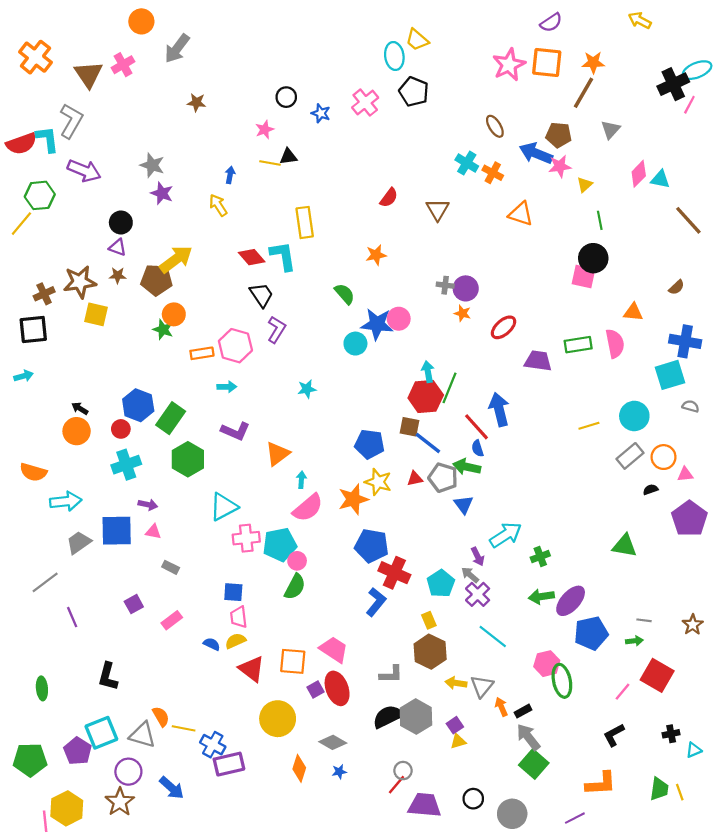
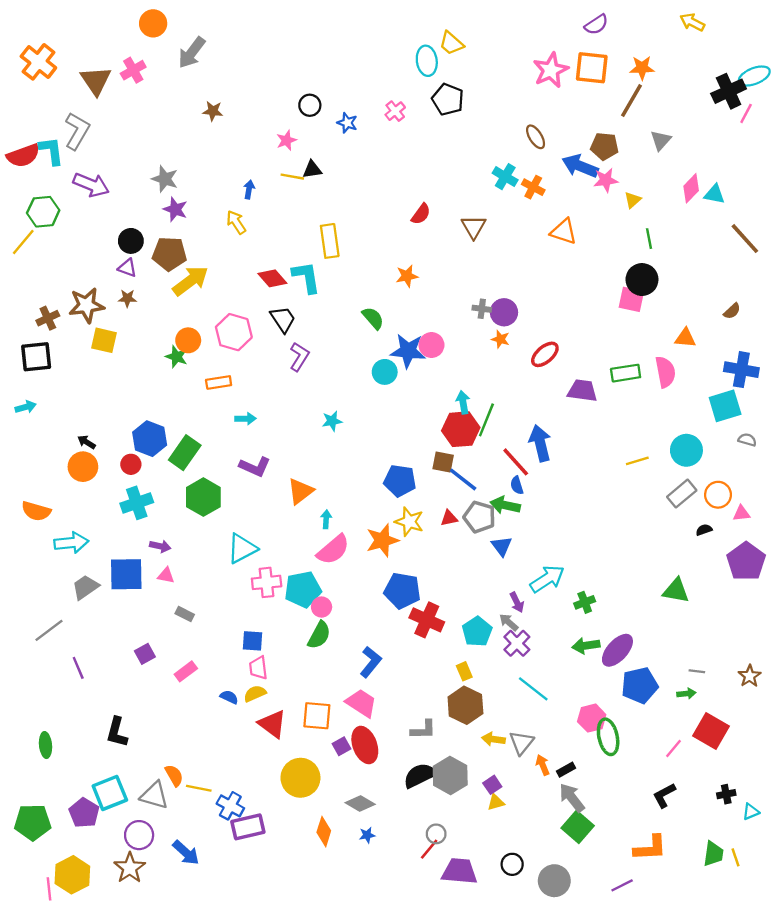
pink cross: (365, 102) -> (395, 111), size x0.7
brown pentagon: (157, 280) -> (169, 254), moved
pink hexagon: (235, 346) -> (234, 332), moved
blue L-shape: (376, 602) -> (371, 662), moved

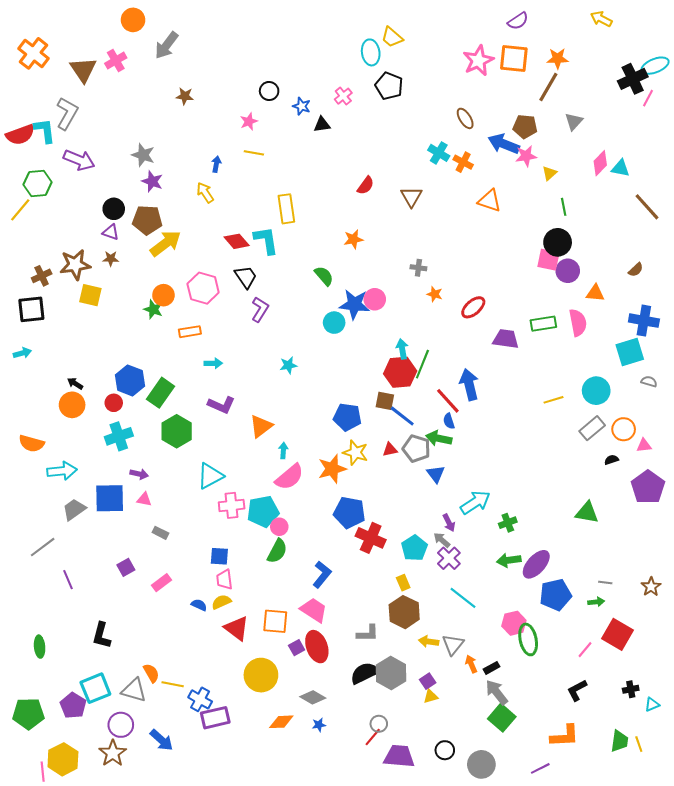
black triangle: (312, 170) -> (322, 125), moved
purple circle: (504, 312) -> (568, 271), moved
orange diamond: (324, 832) -> (281, 722), turned 70

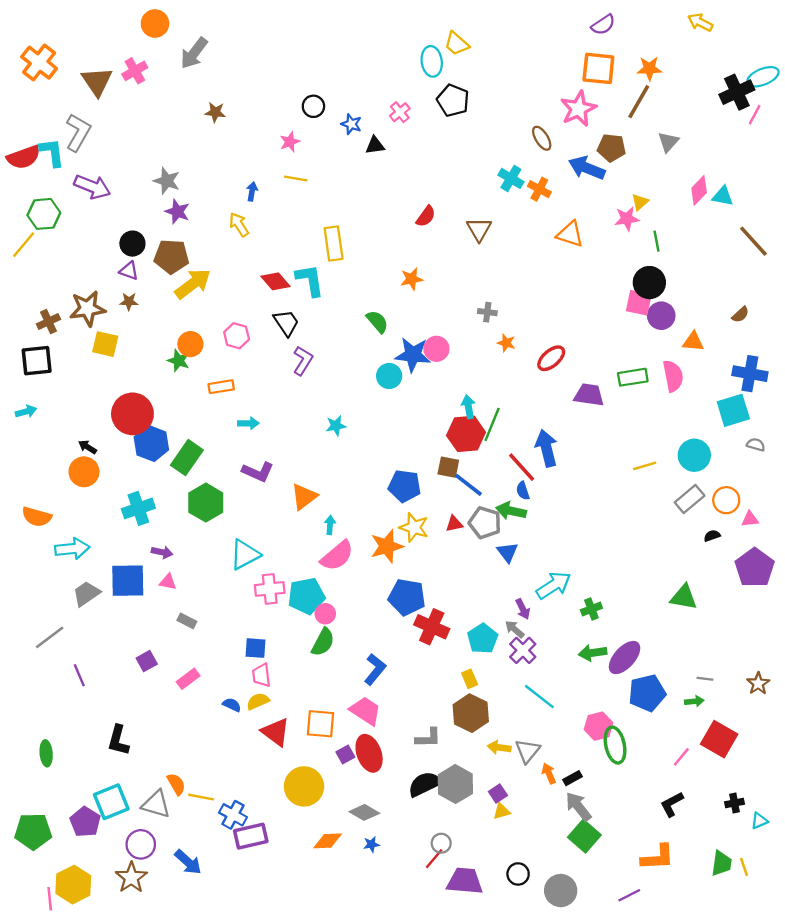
pink star: (478, 61) -> (578, 109), moved
pink star: (526, 156) -> (627, 219), moved
pink hexagon: (203, 288) -> (237, 336), size x0.7
red circle: (114, 403) -> (132, 414), moved, size x2.0

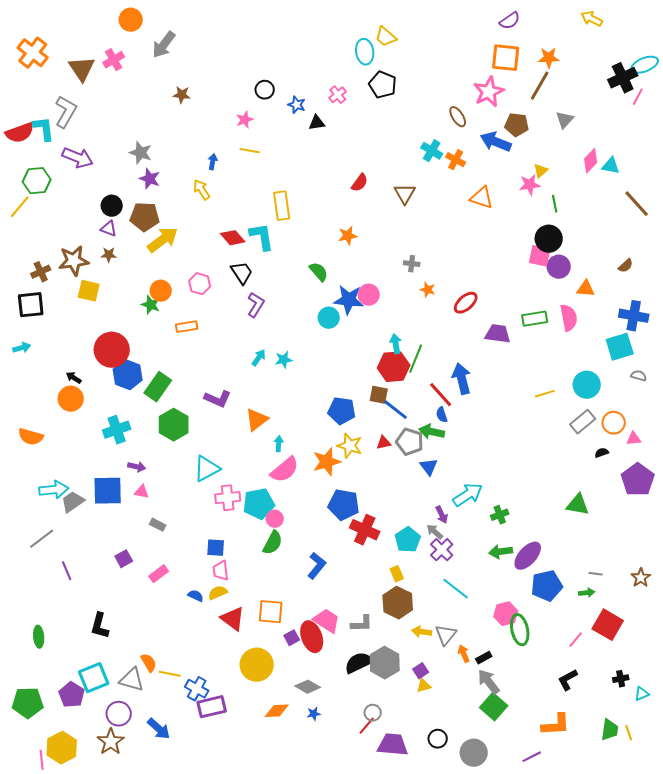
cyan arrow: (248, 423) -> (259, 358), moved, turned -54
cyan arrow: (72, 549) -> (54, 490), moved
pink trapezoid: (365, 711) -> (327, 621), moved

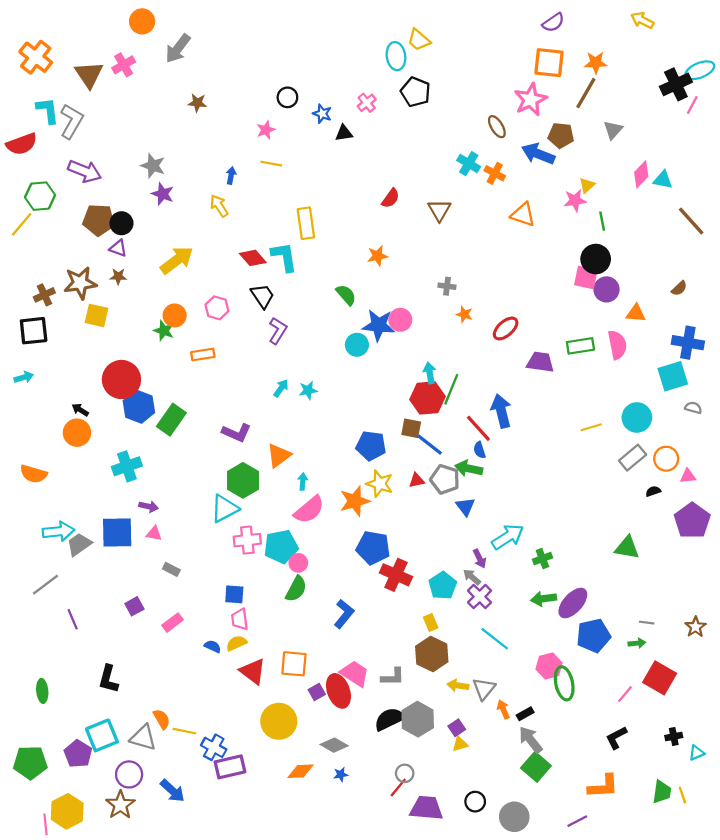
cyan L-shape: (44, 129) -> (48, 110), moved
brown pentagon: (145, 217) -> (99, 220), moved
green hexagon: (174, 425) -> (243, 480), moved

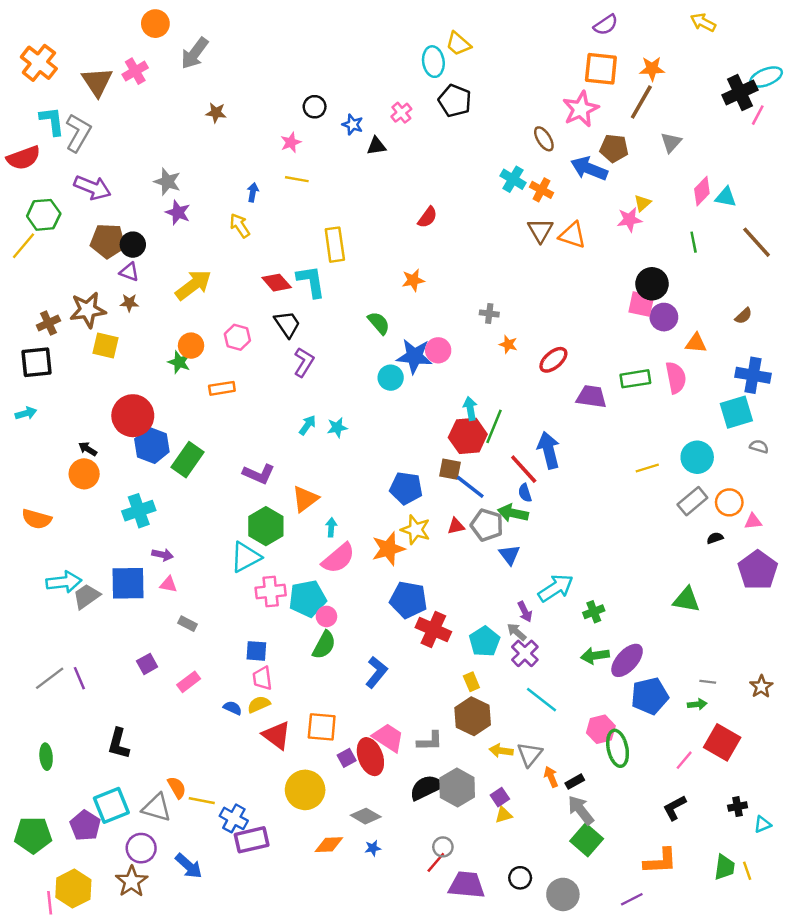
brown triangle: (439, 210) -> (540, 230), moved
green line: (602, 221) -> (694, 242), moved
gray line: (45, 585) -> (50, 678), moved

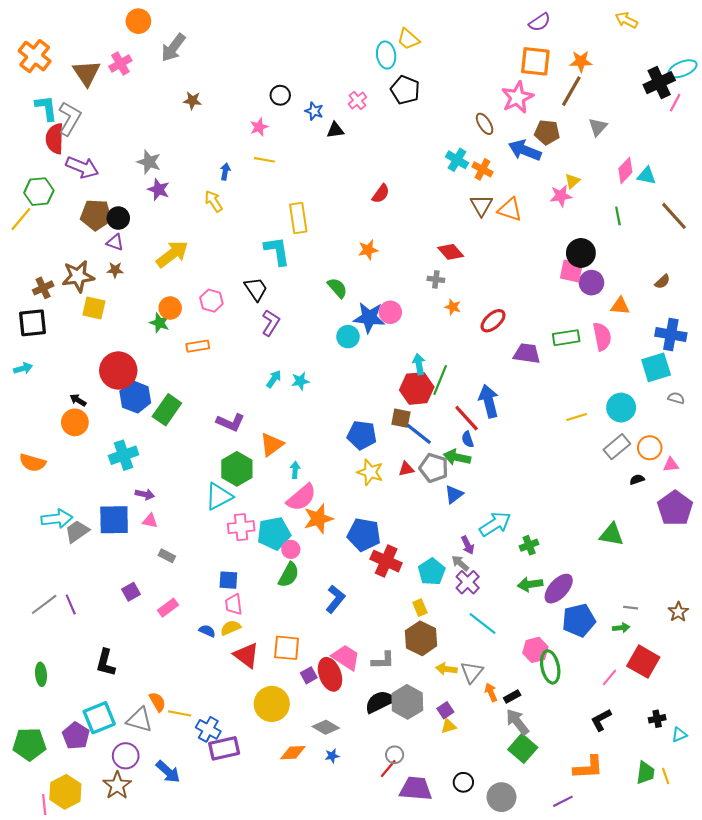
red semicircle: (24, 158) -> (55, 139), moved, turned 112
red diamond: (277, 283) -> (451, 252), moved
orange star: (388, 549) -> (318, 519), moved
blue triangle: (509, 555) -> (454, 494), turned 30

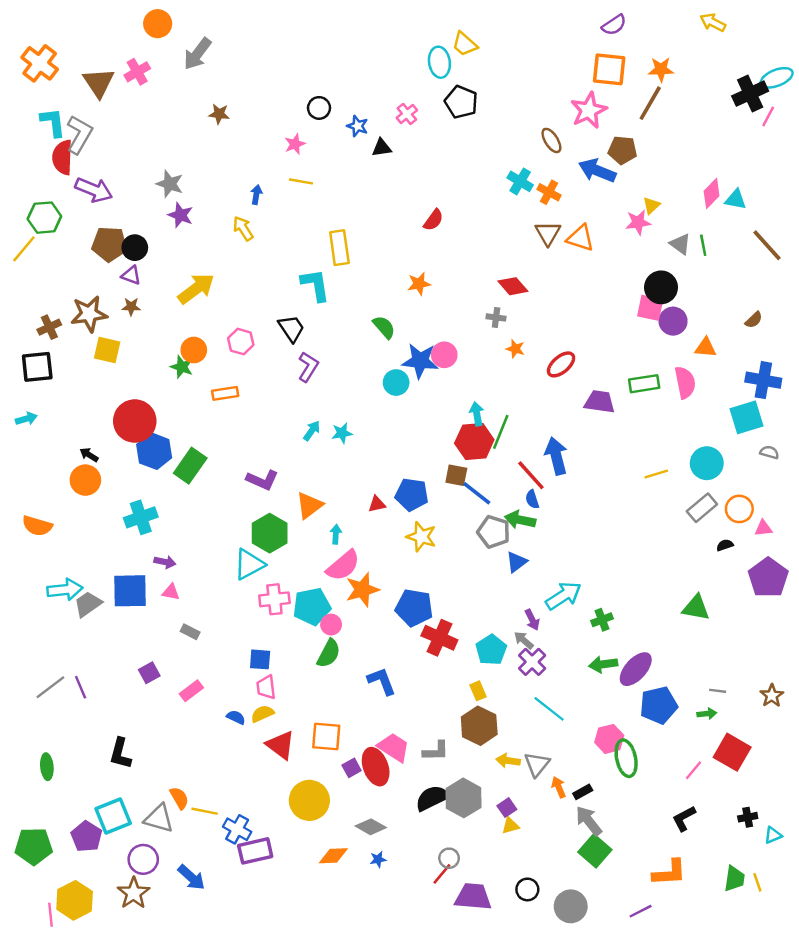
gray triangle: (598, 127) -> (680, 244), moved, turned -36
red triangle: (406, 469) -> (377, 504), moved
blue L-shape: (335, 599) -> (382, 681), turned -60

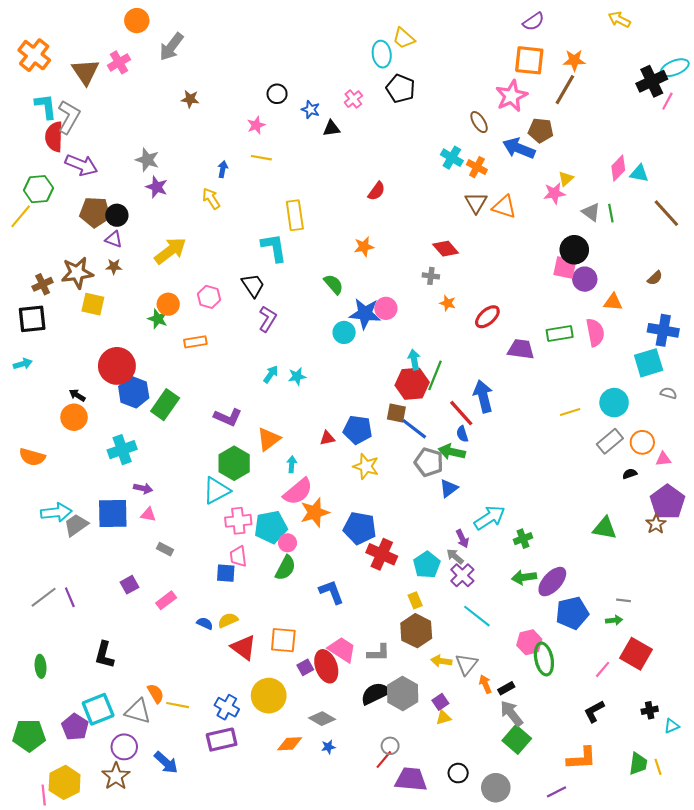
pink trapezoid: (266, 687) -> (238, 556), moved
brown star: (772, 696) -> (656, 524), moved
blue cross: (237, 829) -> (227, 707), moved

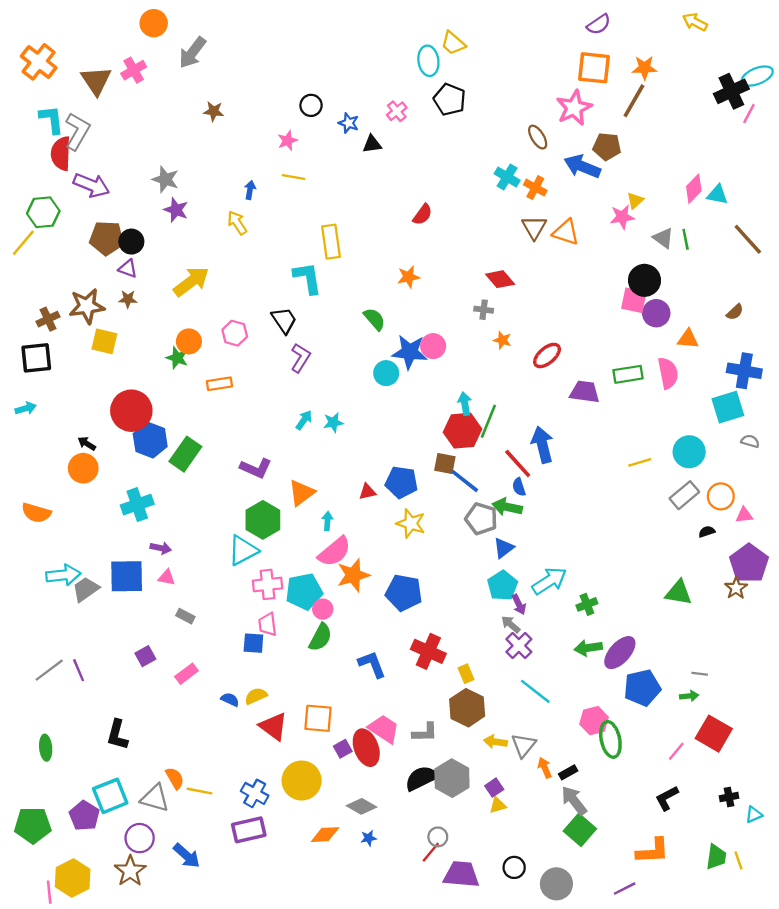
red cross: (382, 554) -> (428, 651), moved
cyan pentagon: (427, 565) -> (502, 586), moved

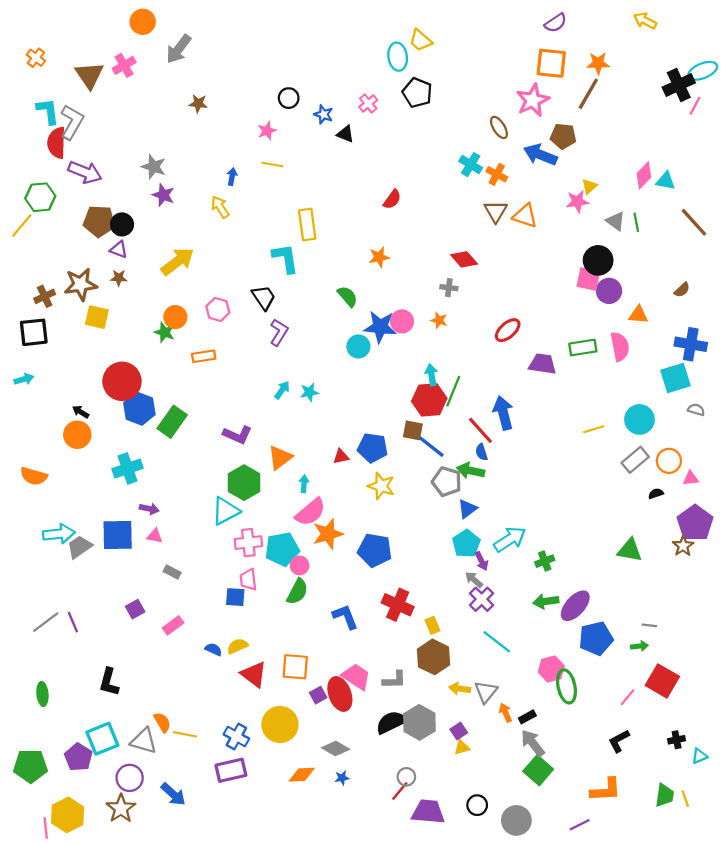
orange cross: (39, 62) -> (36, 58), size x0.6
black triangle: (372, 144) -> (345, 134), turned 30
orange star: (502, 340) -> (439, 320), moved

